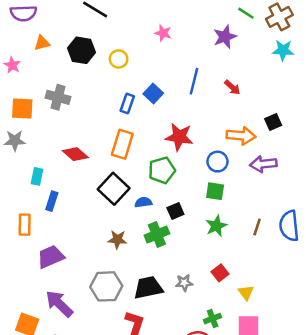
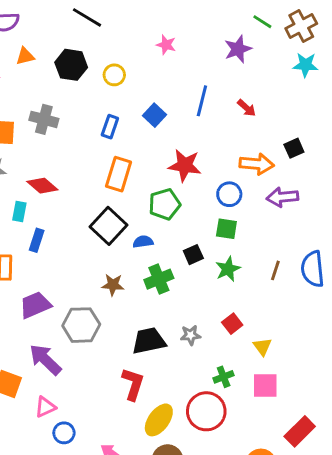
blue rectangle: (127, 103) -> (110, 127), moved
red diamond: (75, 154) -> (42, 186), moved
black square: (175, 211) -> (193, 255), moved
gray hexagon: (106, 286) -> (81, 325), moved

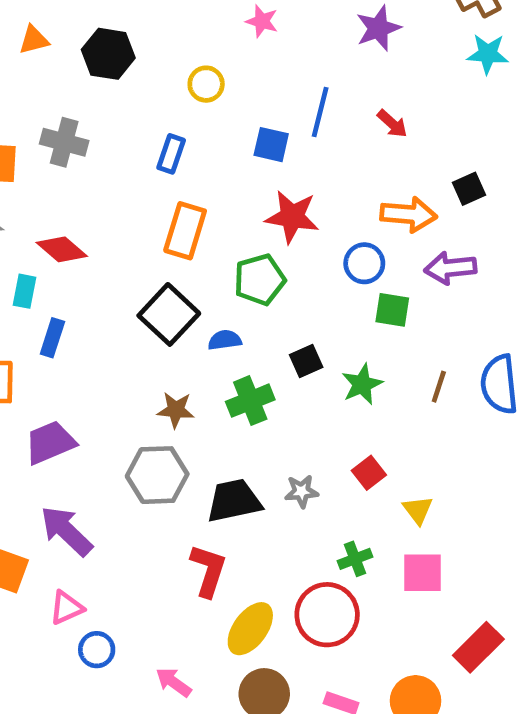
yellow circle: (114, 75) -> (206, 84), moved
blue square: (155, 115) -> (271, 145), moved, turned -30
green square: (226, 229) -> (392, 310), moved
gray hexagon: (81, 325) -> (157, 475), moved

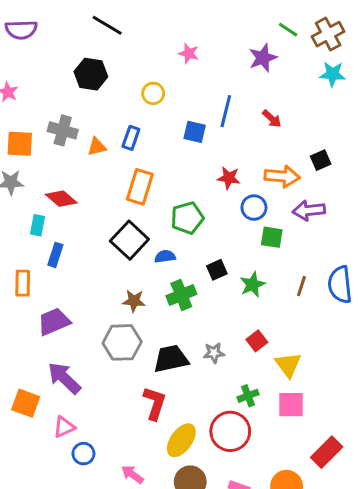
orange triangle: (34, 40) -> (97, 147), moved
red star: (292, 217) -> (229, 178), moved, size x0.7
yellow triangle: (418, 510) -> (288, 365), size x1.4

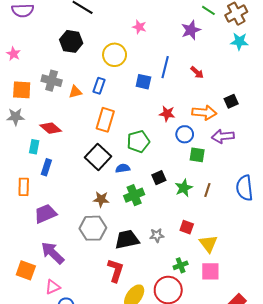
yellow circle: (153, 93) -> (115, 55), size x1.5
brown line: (301, 286) -> (207, 190), moved
red square: (257, 341) -> (187, 227), turned -32

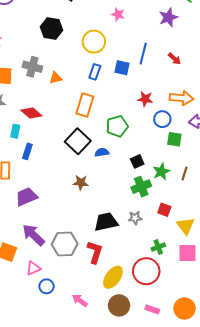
blue rectangle: (99, 86) -> (95, 72), moved
green cross: (134, 195) -> (141, 187), moved
gray hexagon: (93, 228) -> (65, 244), moved

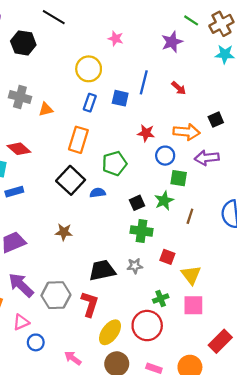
black hexagon: (52, 28) -> (23, 43), moved
blue rectangle: (27, 151) -> (14, 192), turned 56
green star: (161, 171) -> (164, 201), moved
brown star: (81, 183) -> (64, 232), moved
green cross: (141, 187) -> (142, 231), turned 30

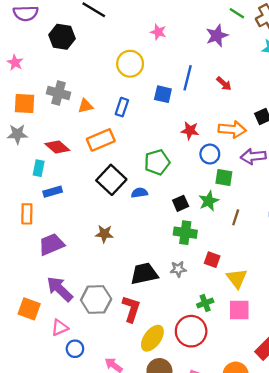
blue rectangle: (90, 103) -> (122, 107), moved
orange rectangle: (78, 140) -> (101, 140), moved, turned 50

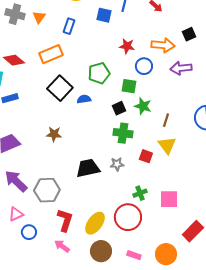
orange triangle: (85, 106) -> (39, 17), moved, turned -40
green square: (224, 177) -> (129, 86), moved
green star: (209, 201) -> (143, 106), turned -30
yellow triangle: (237, 278) -> (167, 145), moved
red L-shape: (131, 309) -> (65, 220), moved

